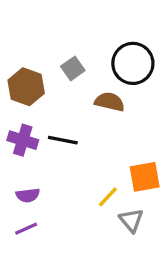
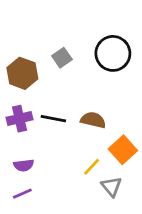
brown semicircle: (110, 102) -> (93, 120), moved
purple cross: (23, 140) -> (19, 119), turned -30
orange square: (145, 177) -> (123, 150), turned -32

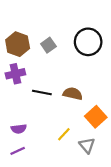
brown hexagon: (22, 73) -> (18, 44), moved
purple cross: (19, 119) -> (15, 74), moved
yellow line: (92, 167) -> (64, 134), moved

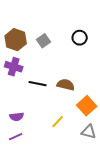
black circle: (88, 42) -> (80, 38), size x0.6
purple cross: (15, 74) -> (14, 67), turned 30
gray triangle: (87, 145) -> (89, 132), moved, turned -35

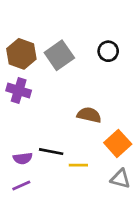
gray square: (44, 41) -> (59, 55), size x1.5
black line: (38, 84) -> (51, 152), moved
yellow line: (58, 122) -> (78, 165), turned 48

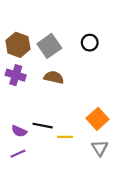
brown semicircle: (89, 115) -> (54, 77), moved
purple semicircle: (23, 158) -> (19, 131), turned 32
gray triangle: (120, 179) -> (100, 148), turned 42

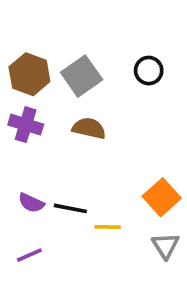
purple semicircle: (19, 131) -> (31, 203), moved

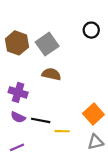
black circle: (149, 71) -> (91, 30), moved
purple cross: (26, 125) -> (18, 92), moved
gray triangle: (165, 246) -> (96, 142), turned 49

